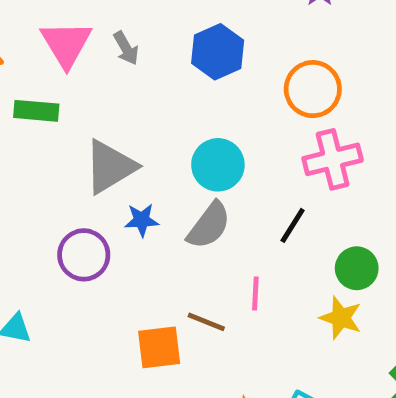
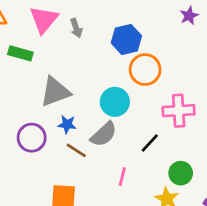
orange circle: (313, 89) -> (145, 70), moved
brown line: (206, 322) -> (76, 150), moved

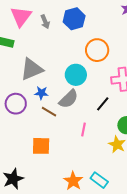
blue hexagon: (126, 39) -> (74, 19), moved

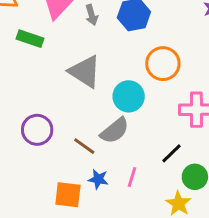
gray triangle: (32, 69) -> (85, 72), moved, turned 50
blue star: (41, 93) -> (98, 179), moved
black line: (103, 104) -> (172, 153), moved

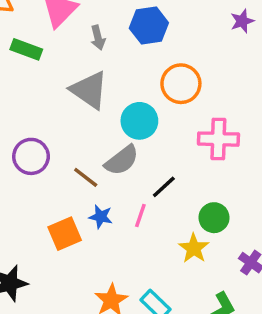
gray arrow: (92, 15) -> (98, 38), moved
black line: (172, 153) -> (164, 187), moved
orange square: (68, 195) -> (65, 234), turned -32

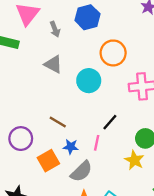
gray triangle: (89, 90) -> (53, 64), size x0.7
purple circle: (31, 156) -> (21, 139), moved
gray semicircle: (122, 160) -> (81, 171), moved

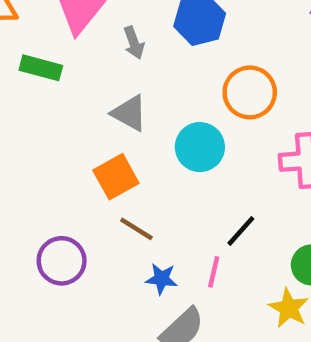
orange square: (48, 161) -> (116, 177), moved

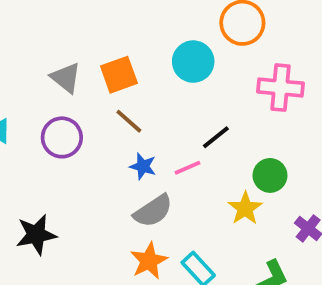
gray triangle: (129, 113) -> (66, 78), moved
pink line: (214, 272) -> (187, 168), turned 44

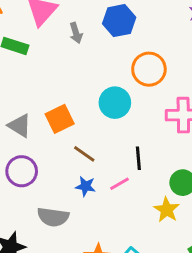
brown line: (129, 121) -> (84, 154), moved
black line: (216, 137) -> (138, 158), turned -50
gray semicircle: (153, 211) -> (53, 217), moved, turned 48

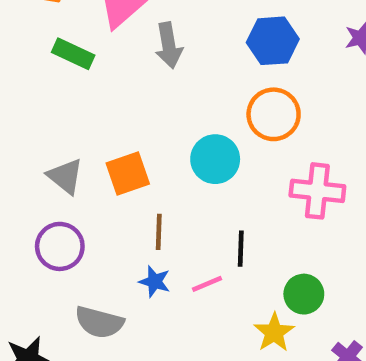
blue hexagon: (119, 21) -> (273, 41), moved
gray arrow: (76, 33) -> (169, 45), size x1.4
brown line: (84, 154) -> (159, 232), turned 50

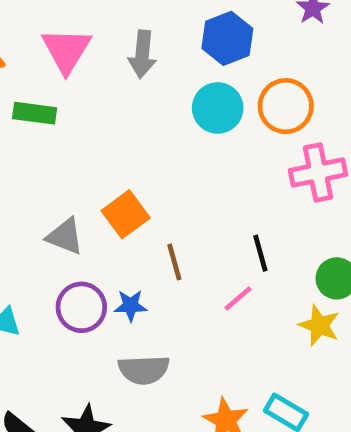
gray arrow: (169, 45) -> (142, 54), moved, turned 33
orange circle: (274, 114) -> (286, 106), moved
cyan circle: (215, 159) -> (218, 108), moved
blue star: (155, 282) -> (131, 306), moved

